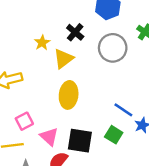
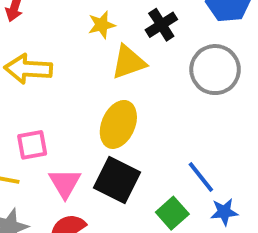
black square: (80, 141) -> (117, 180), moved

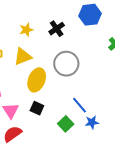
yellow triangle: (129, 62) -> (23, 57), moved
gray circle: (215, 70) -> (66, 64), moved
black square: (117, 180) -> (37, 108), size x0.6

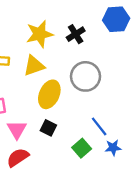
yellow star: (26, 30) -> (40, 34), size x1.6

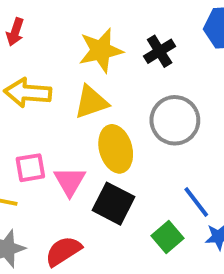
yellow ellipse: (49, 94) -> (116, 149), turned -40
black square: (48, 128) -> (114, 204), size x1.5
pink triangle: (17, 130) -> (70, 181), moved

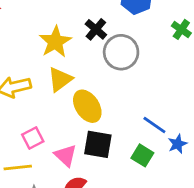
gray circle: (175, 120) -> (121, 52), moved
pink triangle: (70, 181) -> (66, 155), moved

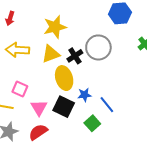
black cross: (96, 29) -> (75, 56), moved
pink square: (33, 138) -> (20, 89), turned 35
blue star: (178, 144) -> (85, 95), moved

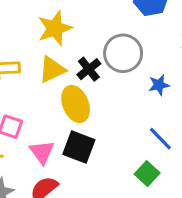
blue star: (85, 95) -> (159, 85), moved
blue line: (107, 105) -> (160, 139), moved
green square: (92, 123) -> (147, 174), moved

